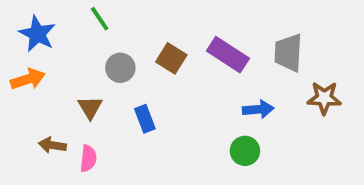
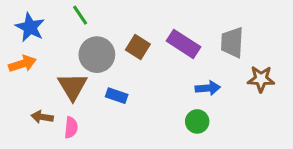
gray circle: (120, 68) -> (97, 55), size x1.5
brown triangle: (90, 107) -> (73, 87), size x1.5
blue rectangle: (145, 119) -> (117, 96), turned -50

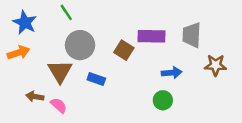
purple rectangle: (183, 44) -> (152, 36), turned -32
brown square: (138, 47) -> (124, 50), moved
pink semicircle: (71, 128) -> (59, 105), turned -54

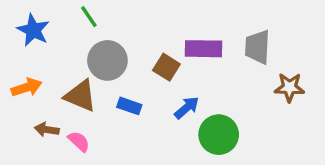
orange arrow: (19, 53) -> (27, 87), moved
brown triangle: (60, 71) -> (80, 96), turned -36
blue arrow: (172, 73) -> (187, 108), moved, turned -36
green circle: (163, 100) -> (219, 135), size x1.5

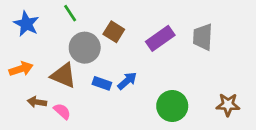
purple rectangle: (204, 49) -> (160, 38), turned -36
brown square: (166, 67) -> (114, 32), moved
brown star: (289, 87) -> (228, 105), moved
blue arrow: (187, 108) -> (127, 81), moved

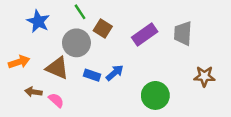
green line: (70, 13) -> (80, 12), moved
blue star: (26, 24) -> (38, 21), moved
brown star: (228, 105) -> (204, 76), moved

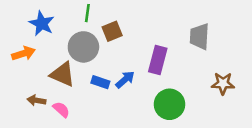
green line: (80, 12) -> (87, 13), turned 42
brown square: (103, 29) -> (112, 31), turned 36
purple rectangle: (145, 34) -> (158, 60), moved, turned -40
orange arrow: (19, 62) -> (23, 53), moved

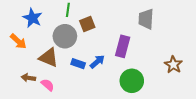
gray trapezoid: (199, 37) -> (146, 19), moved
orange arrow: (23, 53) -> (18, 41), turned 60
brown star: (223, 83) -> (173, 65), turned 30

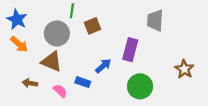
blue star: (32, 18) -> (17, 19), moved
gray circle: (65, 36) -> (57, 33), moved
blue rectangle: (78, 64) -> (83, 82), moved
pink semicircle: (48, 85) -> (60, 91), moved

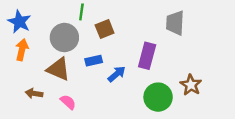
orange arrow: (19, 44) -> (22, 50), turned -120
brown star: (184, 69) -> (191, 85), moved
blue rectangle: (83, 82) -> (94, 61), moved, turned -32

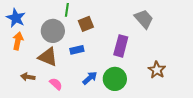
gray trapezoid: (175, 23) -> (144, 19), turned 135
blue arrow: (117, 74) -> (90, 78), moved
green circle: (158, 97) -> (115, 79), moved

